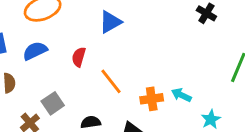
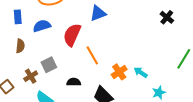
red semicircle: (79, 57) -> (72, 35), size x1.6
orange cross: (152, 99) -> (119, 72), turned -35

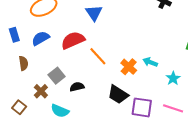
blue triangle: (98, 13) -> (94, 13), turned -30
red semicircle: (72, 35) -> (73, 40), turned 55
black semicircle: (74, 82) -> (77, 87), moved

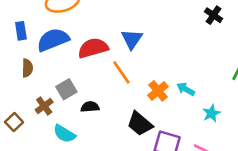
blue triangle: (94, 13) -> (132, 39), moved
blue semicircle: (41, 38) -> (53, 40), size x1.4

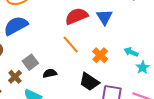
blue triangle: (132, 39) -> (105, 17), moved
red semicircle: (93, 48) -> (76, 16), moved
cyan arrow: (186, 89) -> (131, 52), moved

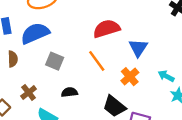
blue triangle: (105, 17) -> (138, 48), moved
gray square: (30, 62) -> (55, 61), moved, turned -35

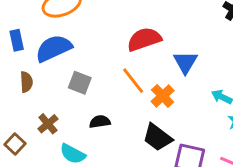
orange cross: (130, 77) -> (163, 96), moved

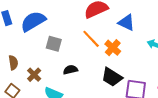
blue triangle: (185, 62) -> (126, 23), turned -30
brown semicircle: (26, 82) -> (13, 63), moved

